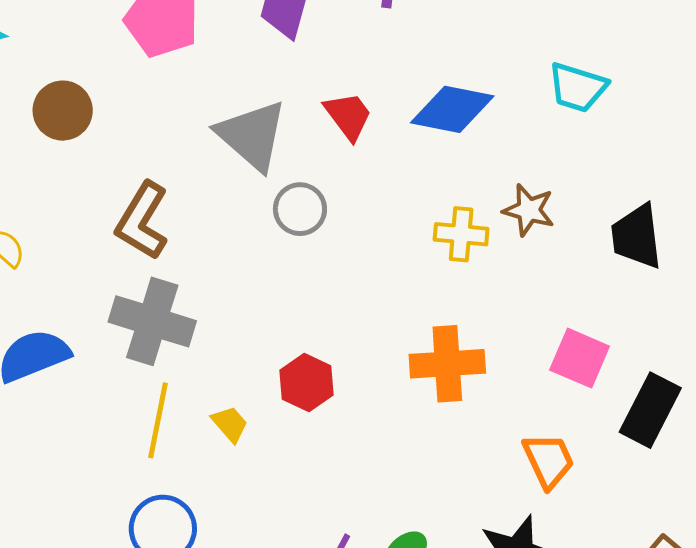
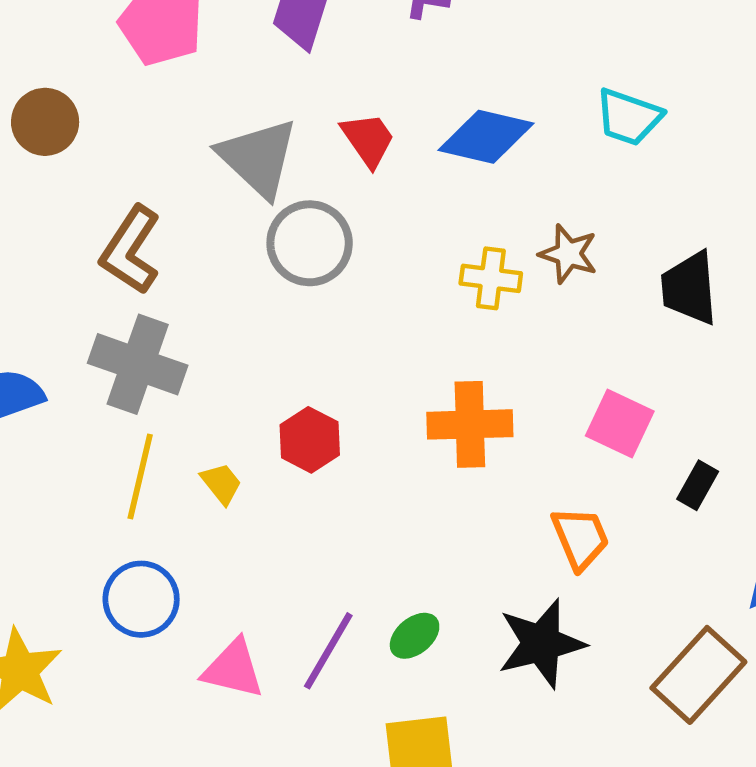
gray circle: (300, 209) -> (310, 243), size x1.4
black rectangle: (650, 410) -> (698, 485), size x0.6

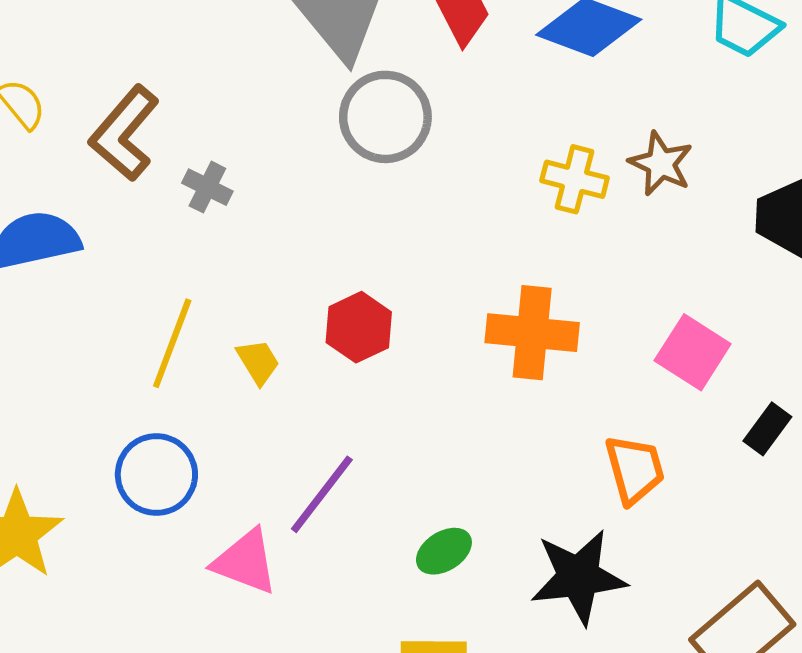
brown L-shape: (131, 250) -> (124, 133), moved
gray cross: (138, 364) -> (207, 187), moved, size x0.5
purple line: (328, 651) -> (322, 494), moved

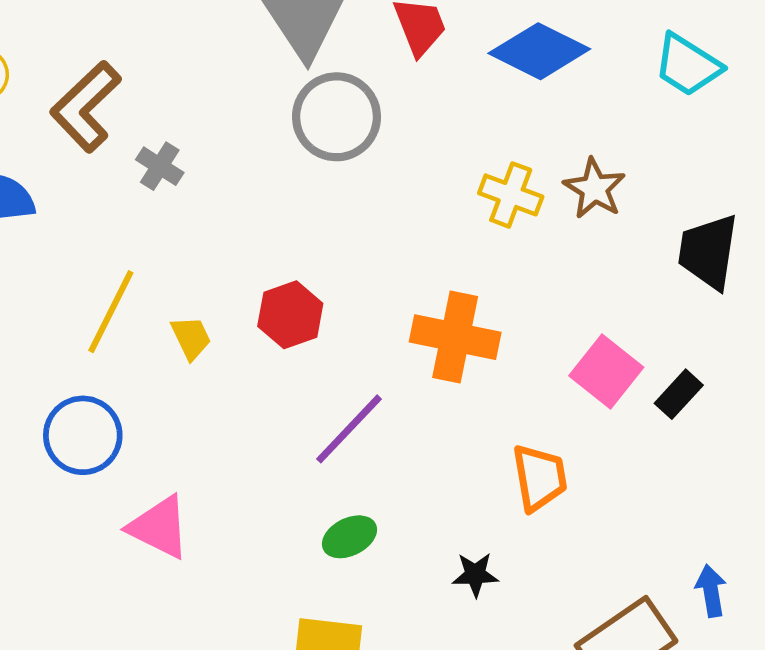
black rectangle: (767, 429) -> (679, 394), moved
purple line: (322, 494) -> (349, 429), moved
black star: (578, 577) -> (475, 575), size x0.5

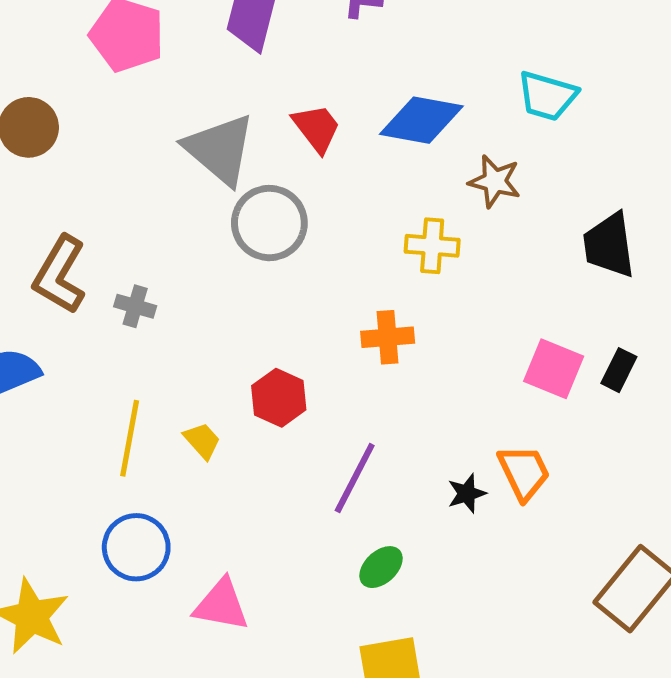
brown star: (595, 189) -> (495, 181), moved
orange cross: (455, 337) -> (388, 337), moved, size x0.7
black star: (475, 575) -> (467, 493), moved

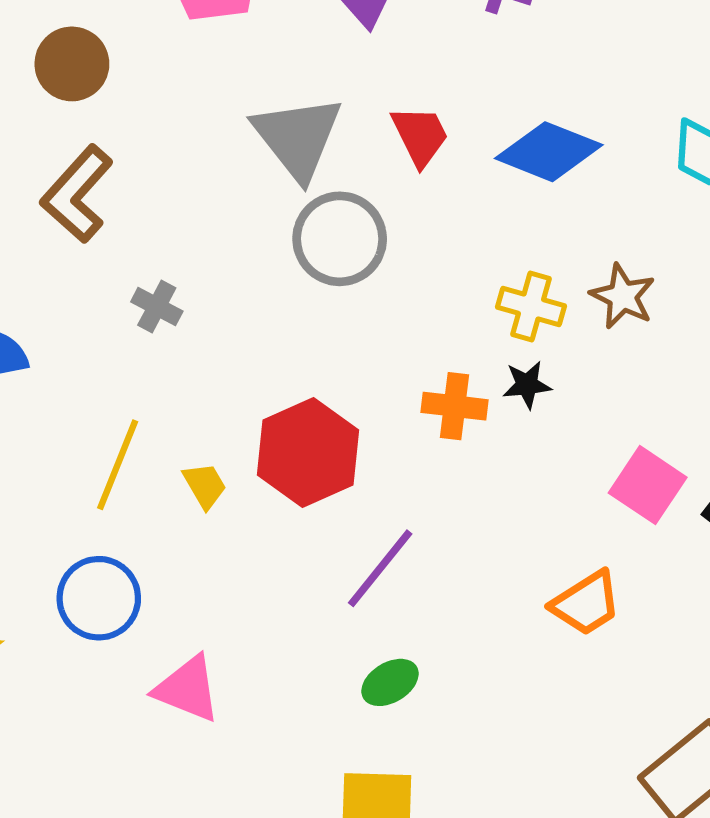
brown star: (495, 181) -> (623, 296), moved
brown L-shape: (60, 275) -> (77, 194), moved
red hexagon: (279, 398) -> (308, 452), size x1.5
orange trapezoid: (524, 472) -> (586, 603), turned 72
black star: (467, 493) -> (527, 385), moved

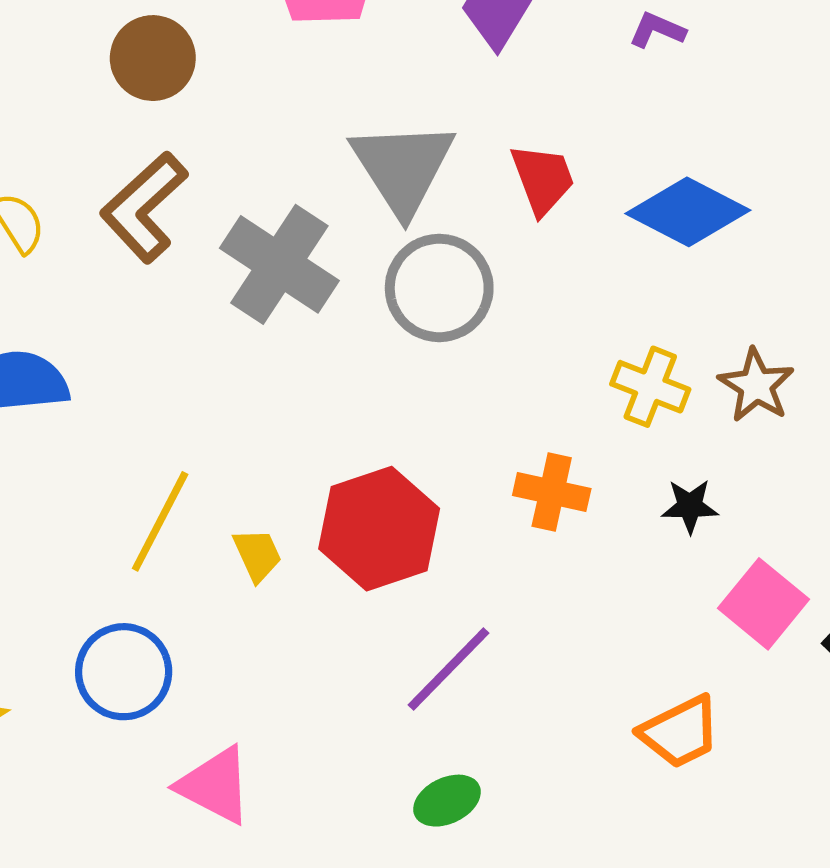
gray cross: (157, 307) -> (279, 264), moved, size x2.0
black star: (527, 385) -> (690, 506), moved

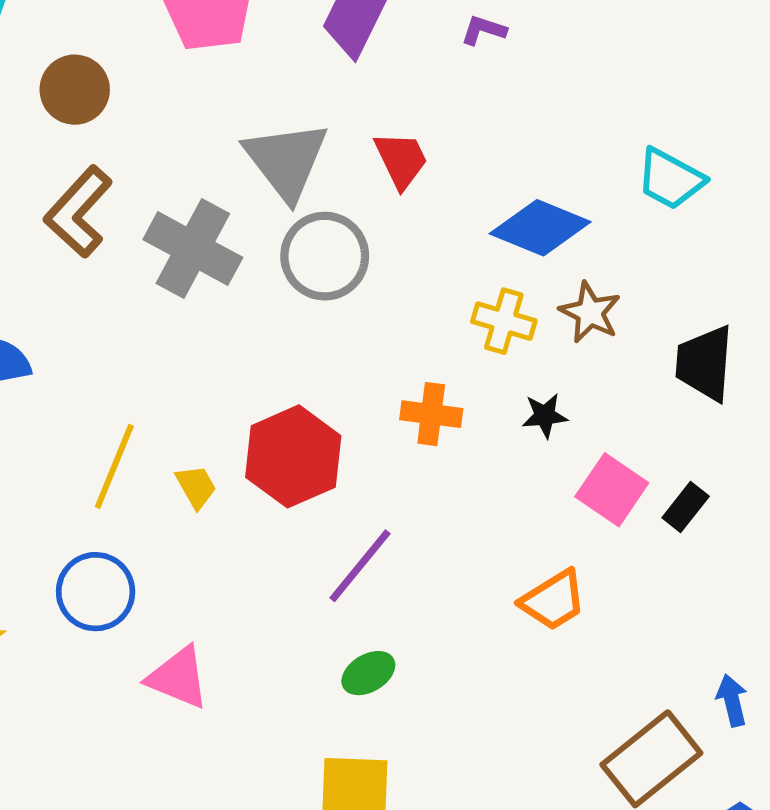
blue diamond: (688, 212) -> (540, 228), moved

